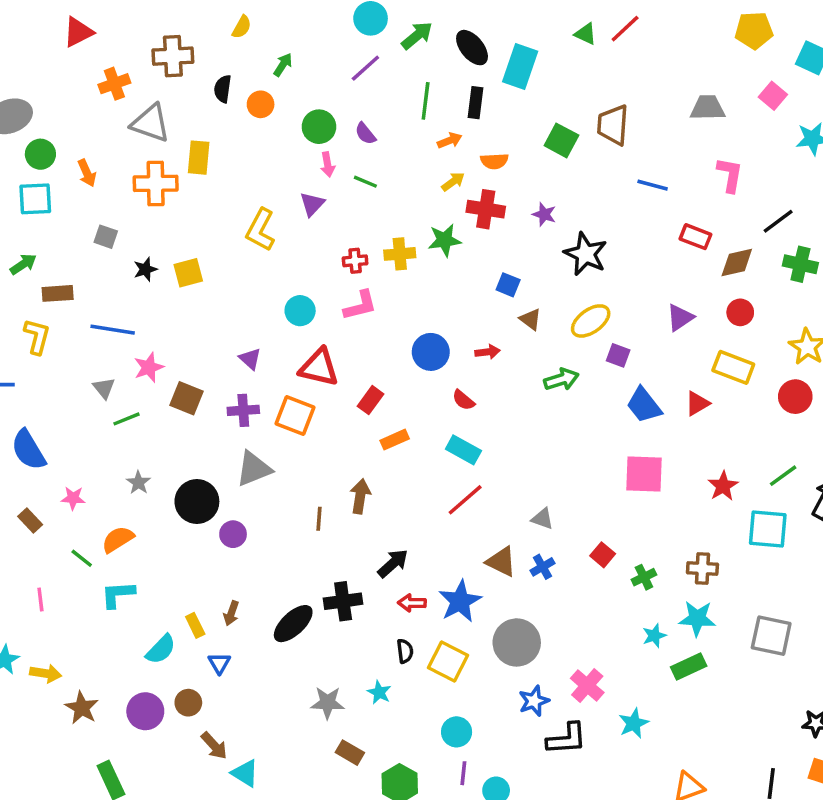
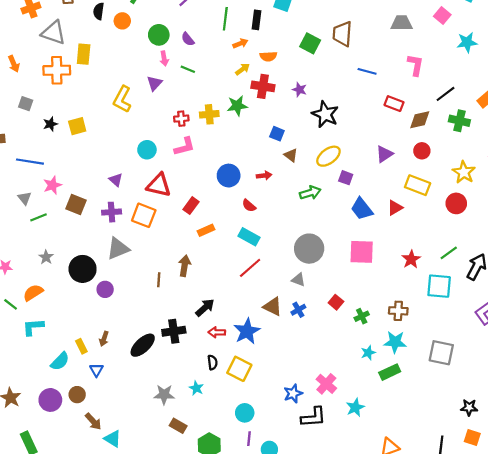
gray circle: (517, 642) -> (309, 249), moved

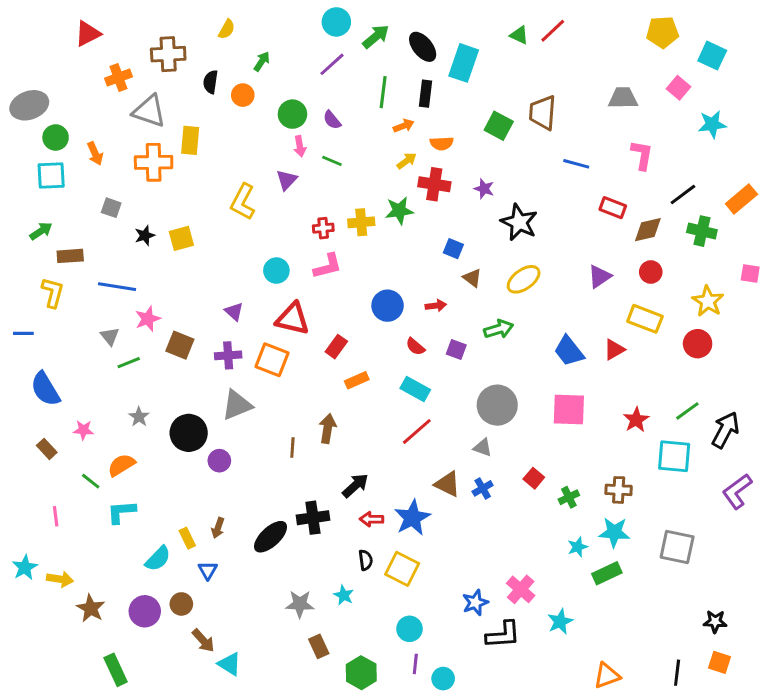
purple square: (346, 178) -> (456, 350), moved
brown rectangle: (178, 426) -> (319, 646), turned 35

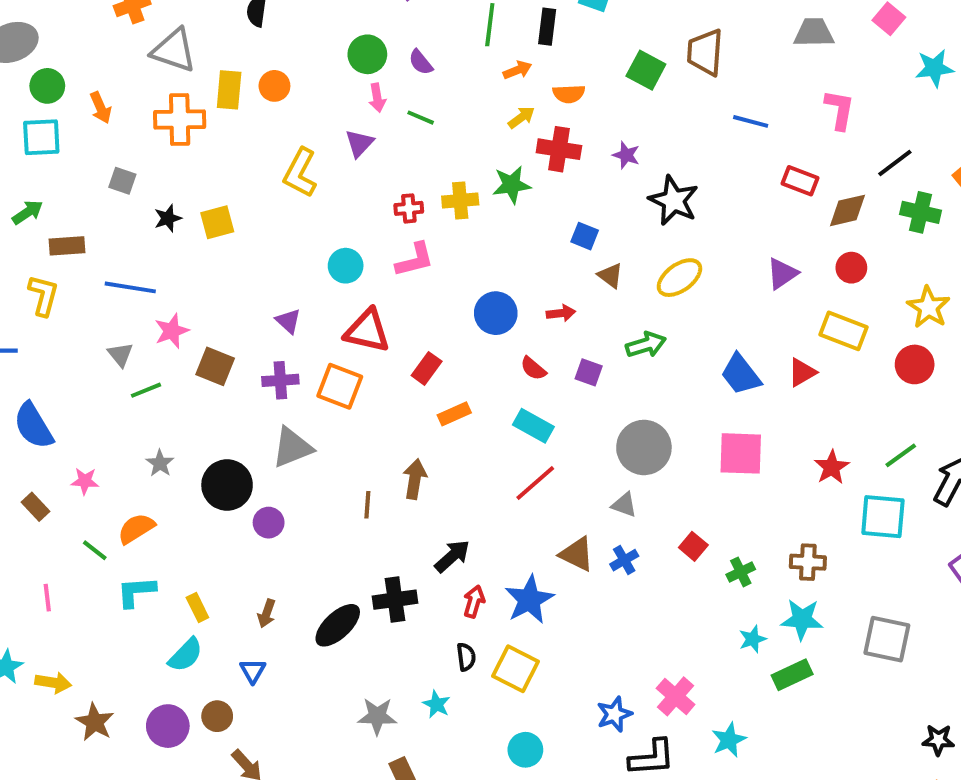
orange circle: (243, 95) -> (274, 86), moved
red arrow: (371, 519) -> (474, 602), turned 105
yellow rectangle: (187, 538) -> (197, 608), moved

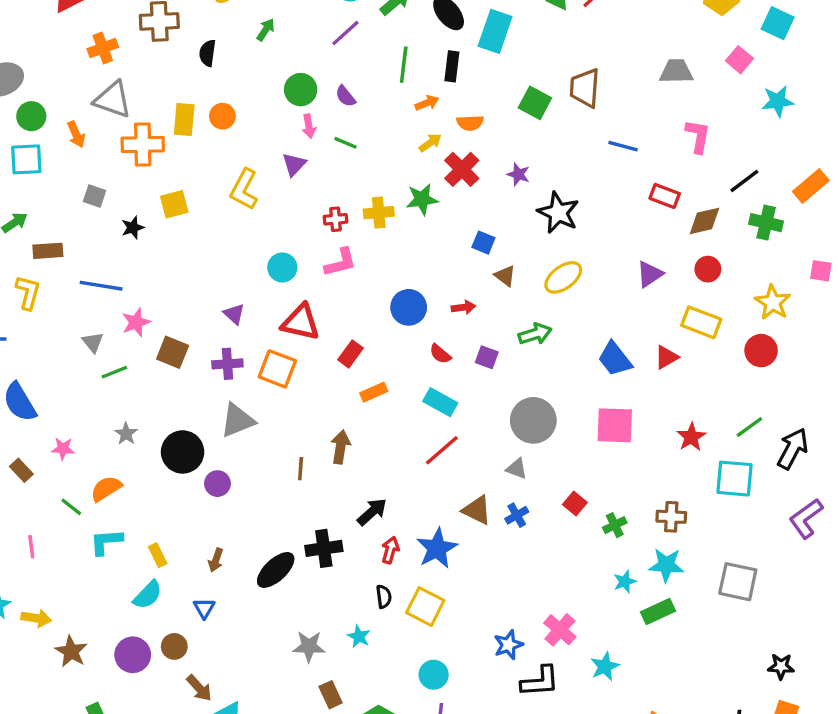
gray triangle: (174, 50) -> (113, 100), moved
red cross: (559, 149) -> (462, 169), turned 36
yellow square: (217, 222) -> (174, 204), moved

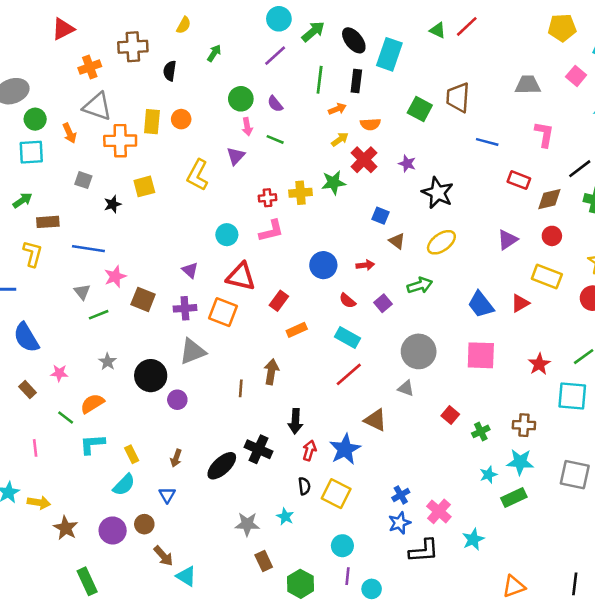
purple square: (487, 357) -> (383, 303), turned 30
black arrow: (372, 512) -> (295, 421), turned 135
blue cross: (517, 515) -> (401, 495), moved
black cross: (324, 548) -> (259, 449), turned 32

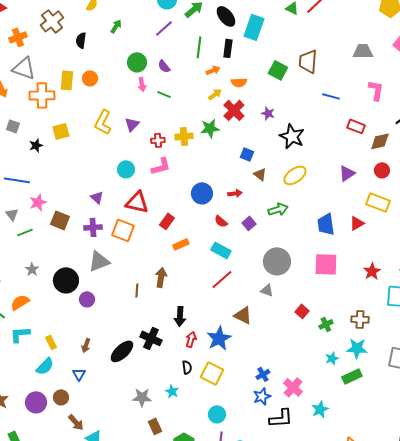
brown cross: (133, 47) -> (52, 21), turned -35
purple triangle: (236, 156) -> (132, 124), moved
blue trapezoid: (481, 304) -> (326, 224), turned 30

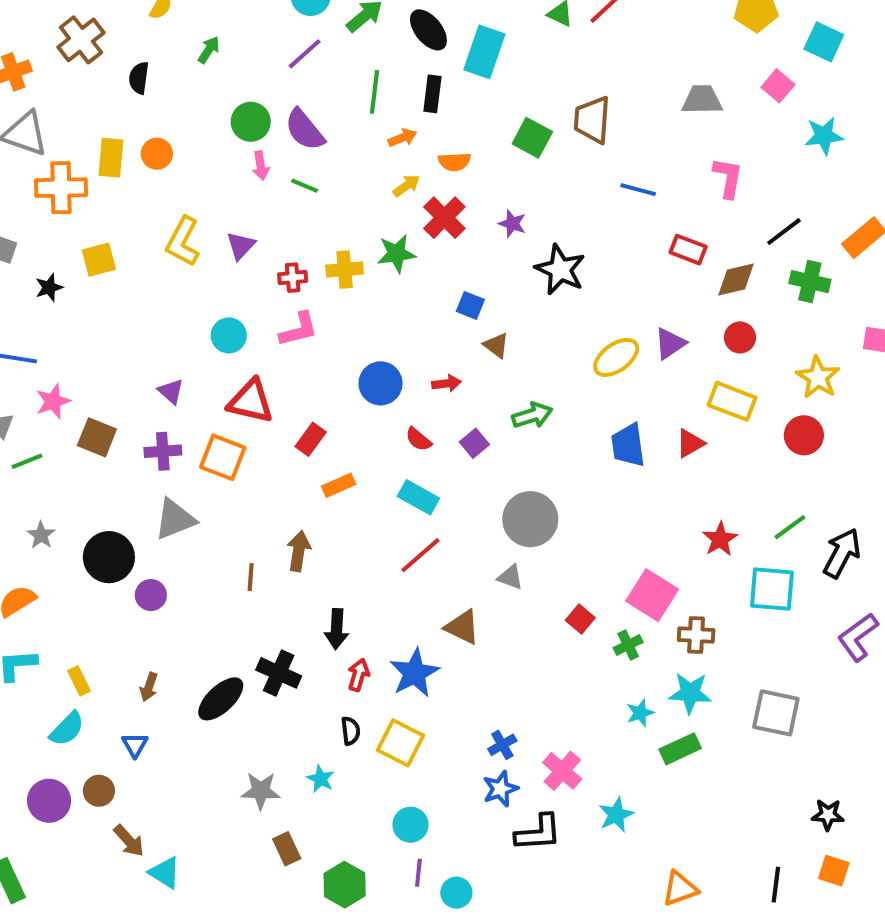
purple semicircle: (164, 66) -> (305, 130), size x1.6
yellow ellipse: (295, 175) -> (616, 357), moved
pink square: (326, 264) -> (652, 595), moved, turned 30

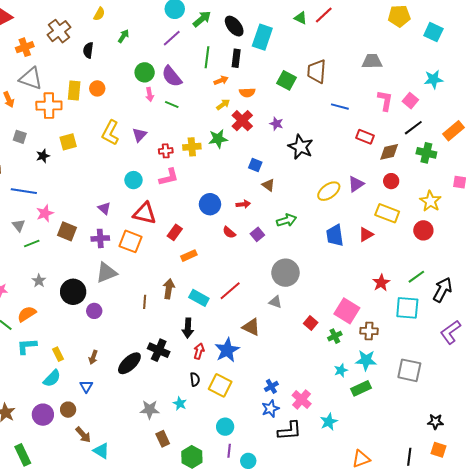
pink square: (778, 86) -> (410, 101), moved
cyan rectangle: (418, 497) -> (199, 298), moved

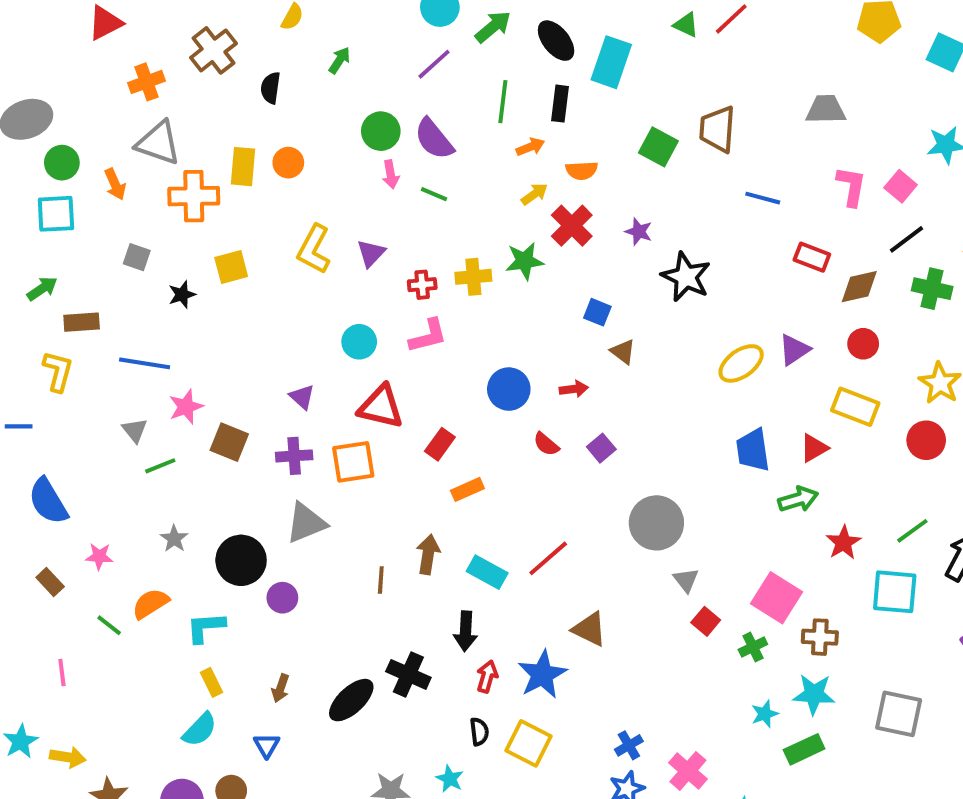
green arrow: (286, 220) -> (798, 499), moved
orange square: (130, 241) -> (353, 462), turned -30
gray triangle: (275, 302) -> (686, 580), moved, turned 32
cyan L-shape: (27, 346) -> (206, 627), moved

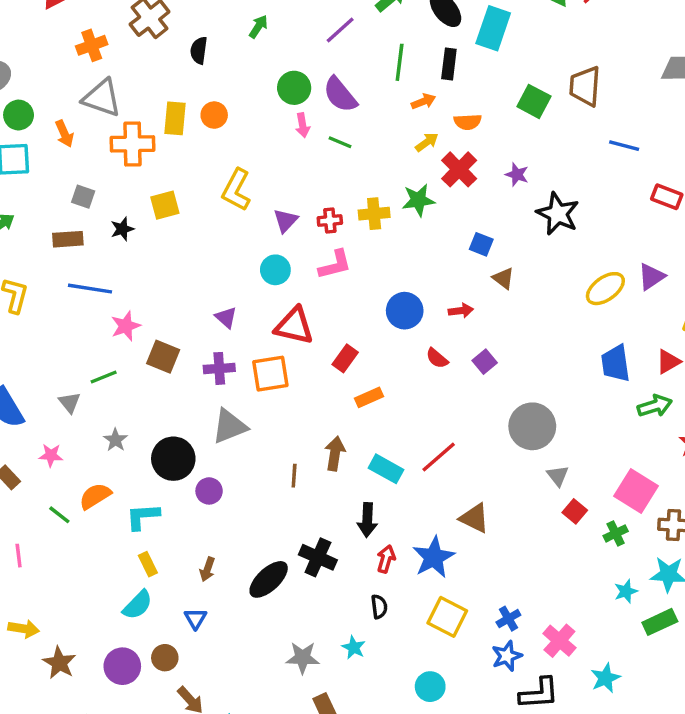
purple triangle: (371, 253) -> (286, 220), moved
brown rectangle: (82, 322) -> (68, 239), moved
gray triangle: (135, 430) -> (70, 403), moved
yellow square: (528, 743) -> (447, 617), moved

